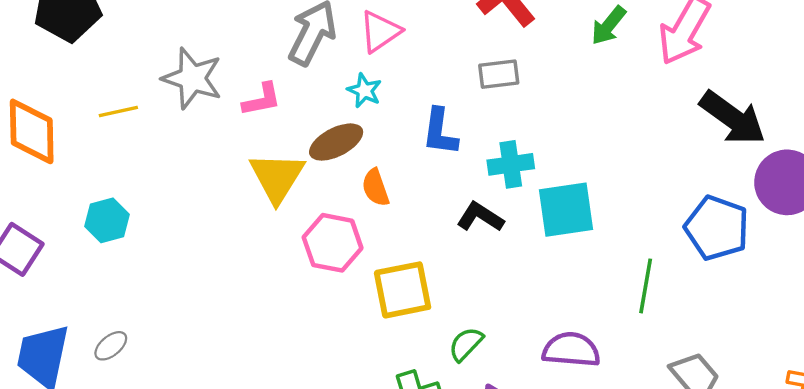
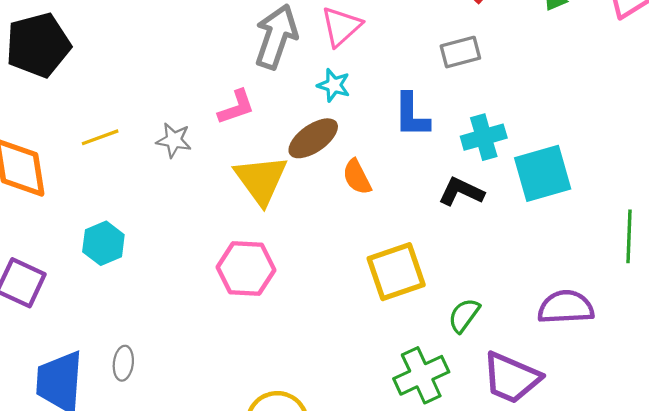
gray star: (192, 78) -> (174, 140), moved, size x0.6
pink hexagon: (333, 243) -> (246, 269), moved
gray ellipse: (111, 346) -> (123, 363), turned -36

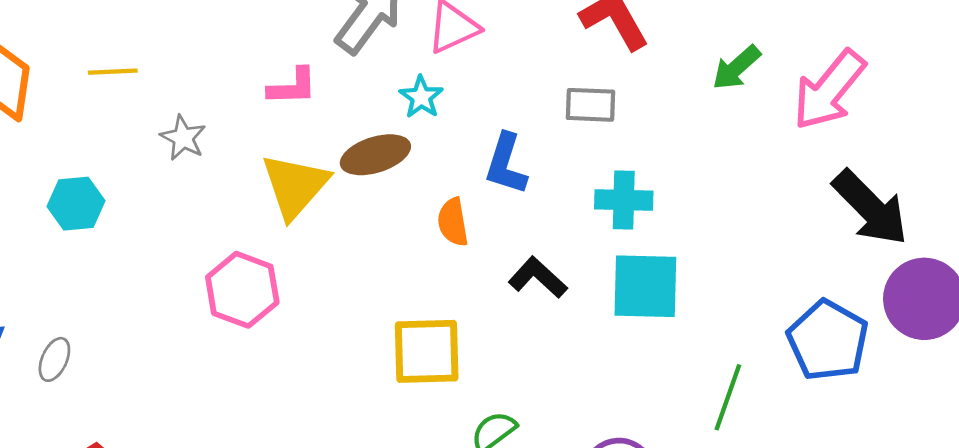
cyan cross: (484, 137) -> (624, 200), moved
gray star: (174, 140) -> (183, 138), moved
orange semicircle: (357, 177) -> (453, 222), moved

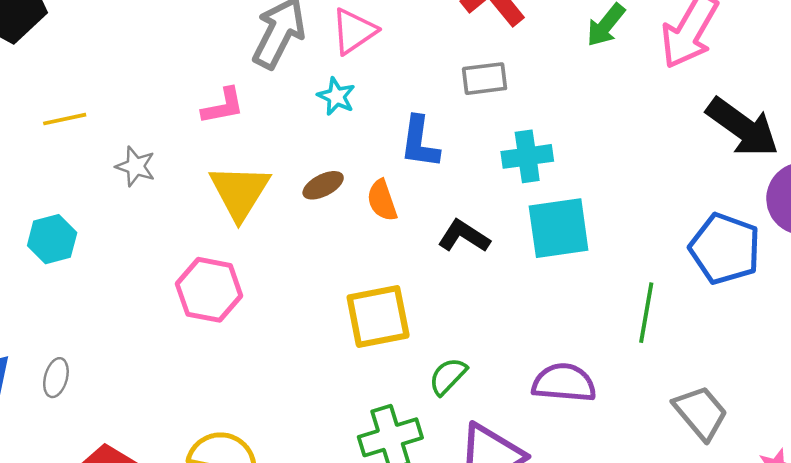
brown ellipse: (375, 155) -> (323, 185), moved, size x0.7

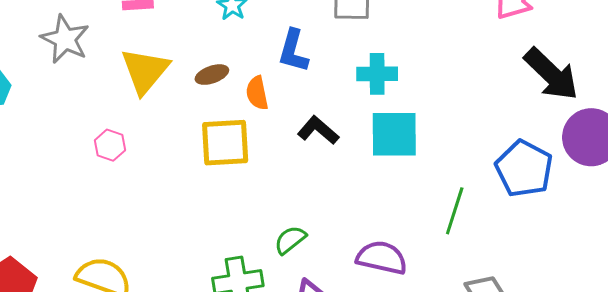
gray star: (136, 166) -> (65, 39), size x1.5
pink hexagon: (209, 290) -> (110, 145), size x0.6
yellow square: (378, 317) -> (225, 143), moved

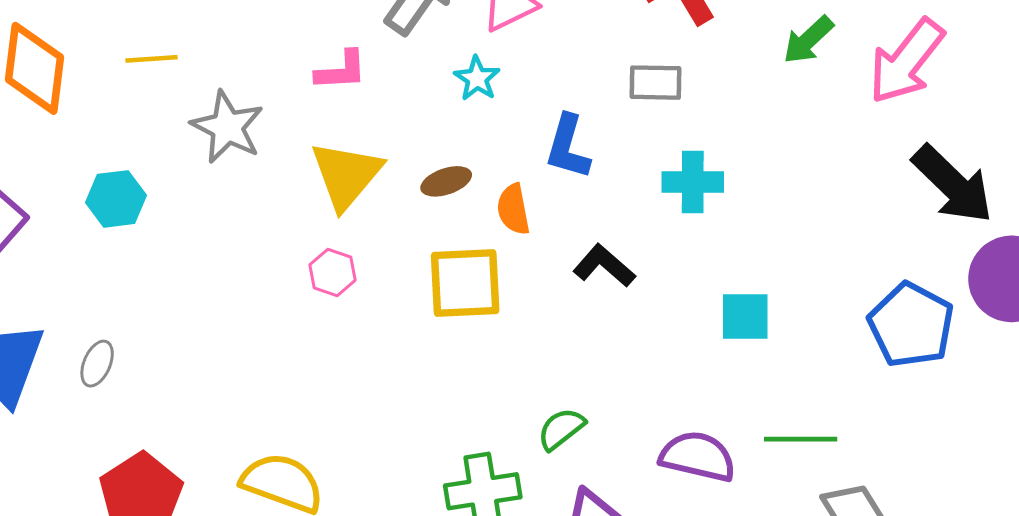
cyan square: (394, 134) -> (745, 316), moved, size x0.7
pink hexagon: (110, 145) -> (333, 273), moved
green line: (455, 211) -> (801, 439), moved, turned 72

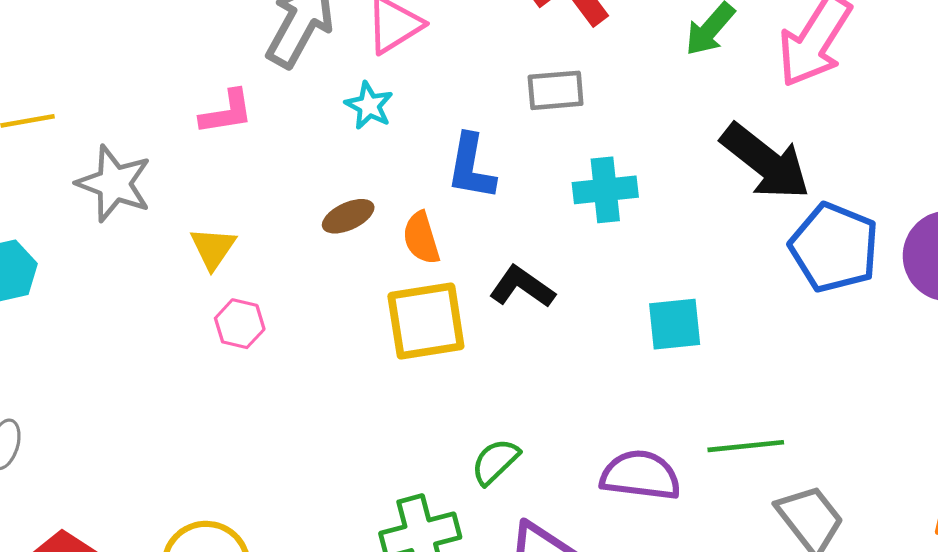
yellow triangle: (346, 175) -> (213, 248), moved, size x0.6
black arrow: (953, 184) -> (765, 162), moved
yellow square: (465, 283) -> (426, 321), moved
blue pentagon: (911, 325) -> (834, 247), moved

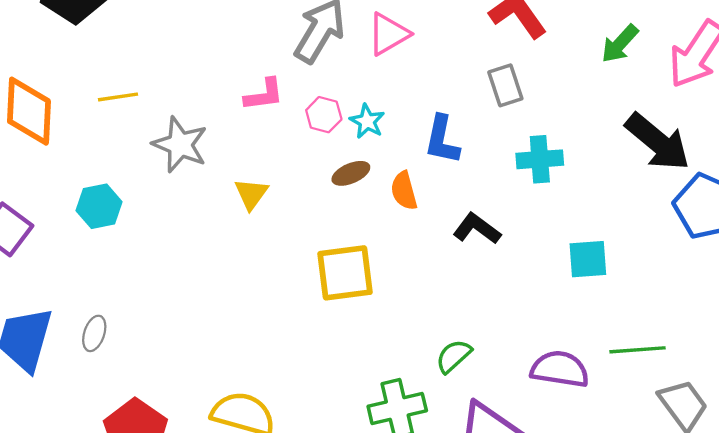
gray rectangle: (556, 90) -> (505, 85), turned 75
cyan star: (369, 106) -> (367, 121), moved
yellow square: (426, 321) -> (345, 273), moved
pink hexagon: (240, 324) -> (324, 115), moved

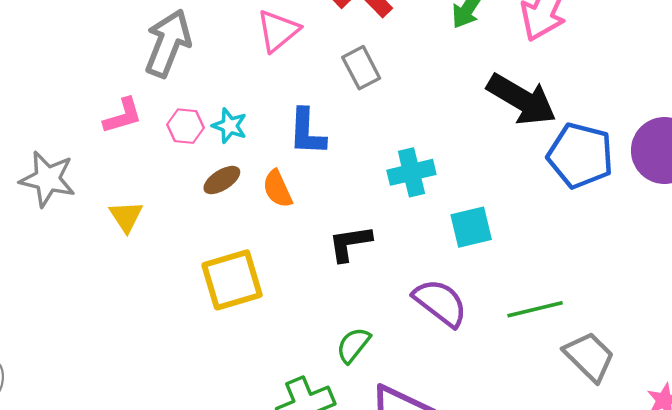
pink triangle: (388, 34) -> (278, 31), moved
cyan cross: (540, 159) -> (411, 172), moved
black L-shape: (477, 229) -> (350, 243), moved, turned -36
purple semicircle: (560, 369) -> (440, 303), moved, turned 38

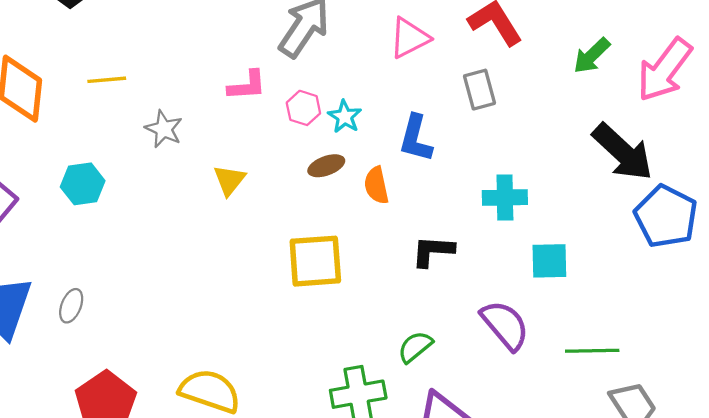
gray star: (47, 179) -> (164, 129), size x0.7

